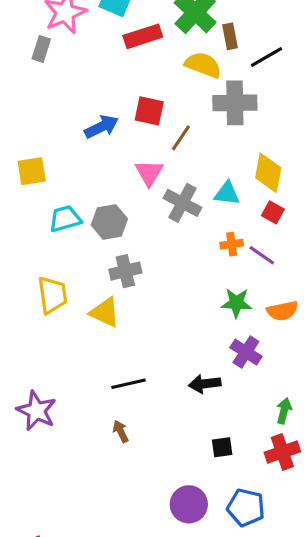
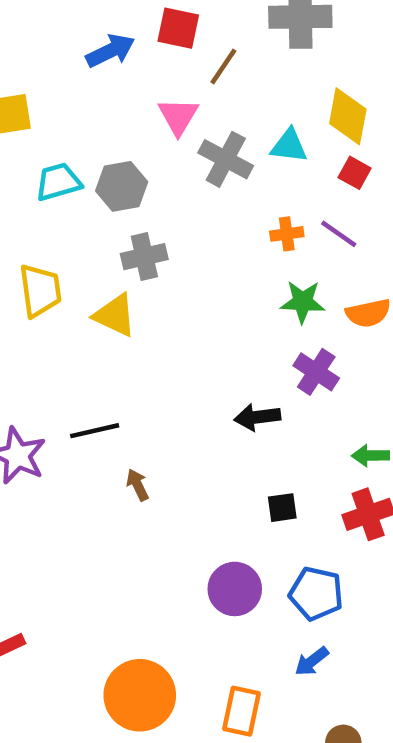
orange cross: (232, 244) -> (287, 234), moved
black line: (129, 384) -> (95, 431), moved
green arrow: (284, 411) -> (370, 456), turned -105

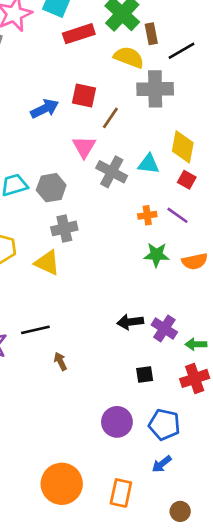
purple cross: (316, 372) -> (164, 328), moved

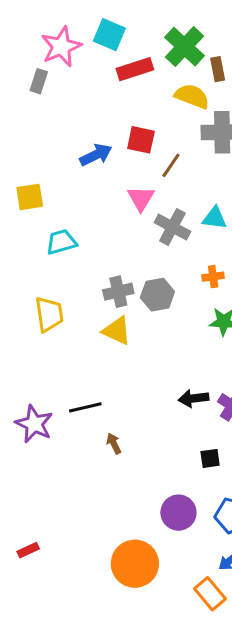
gray hexagon: (51, 188) -> (157, 295), moved
yellow triangle: (47, 263) -> (117, 331), moved
orange circle: (62, 484) -> (135, 564), moved
orange rectangle: (121, 493) -> (210, 594), moved, turned -52

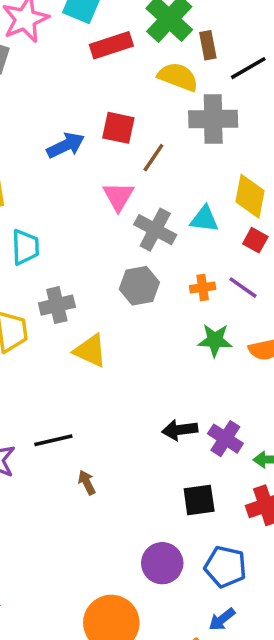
cyan trapezoid: (61, 242) -> (25, 247), turned 104
gray cross: (118, 292) -> (57, 305), moved
gray hexagon: (157, 295) -> (139, 286), moved
black square: (210, 458) -> (199, 500), size x1.4

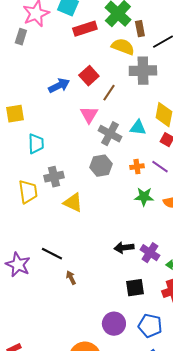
red square: (118, 128) -> (89, 76), turned 36
black line: (53, 440) -> (52, 254), turned 40

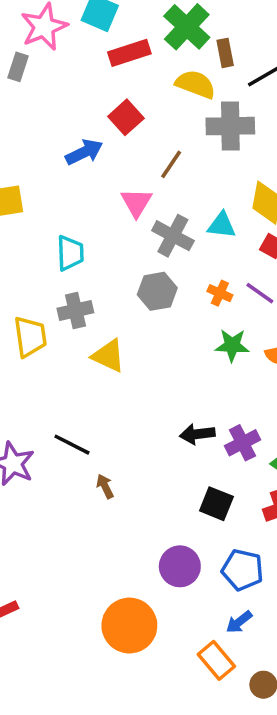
red square: (89, 76) -> (126, 117), moved
cyan trapezoid: (36, 144) -> (70, 253), moved
orange cross: (137, 167) -> (220, 293), turned 32
purple cross: (150, 253) -> (243, 443), turned 30
black square: (135, 288) -> (216, 504), turned 30

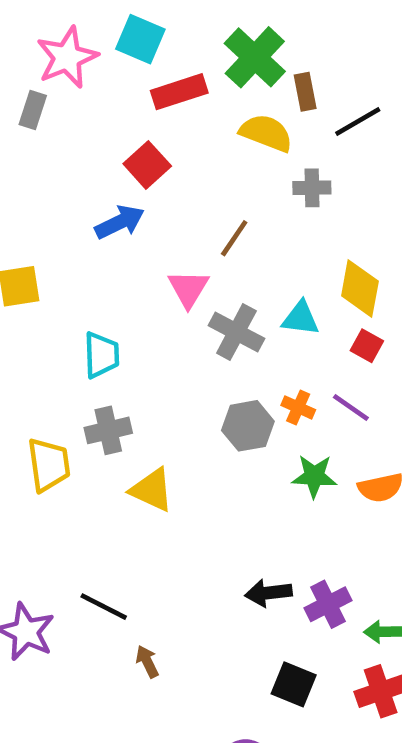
red square: (126, 117) -> (147, 165), moved
gray cross: (230, 126) -> (312, 188), size x0.6
gray hexagon: (157, 291) -> (248, 426), moved

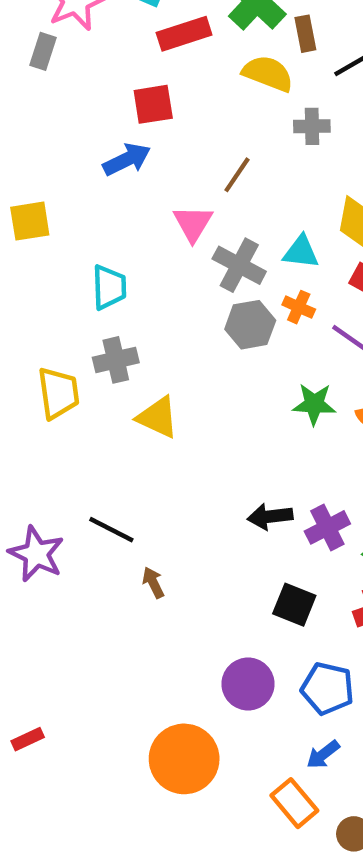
red square: (147, 165) -> (153, 104), turned 33
orange cross: (298, 407) -> (299, 307), moved
gray hexagon: (248, 426) -> (250, 325), moved

